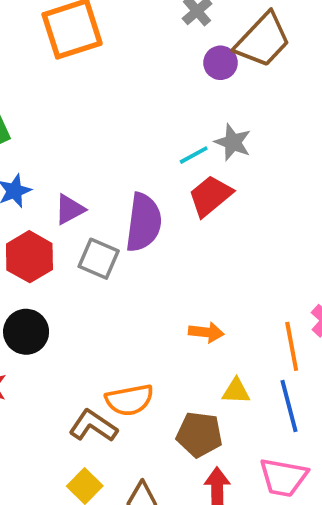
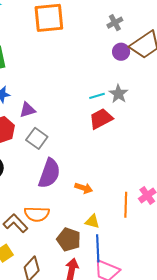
purple semicircle: (144, 222) -> (49, 173), moved
blue line: (289, 406) -> (98, 248), moved

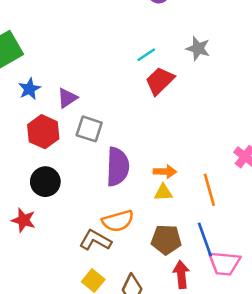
gray star: (118, 94) -> (198, 48), moved
orange line: (126, 205) -> (209, 190), moved
yellow triangle: (92, 221) -> (163, 192), moved

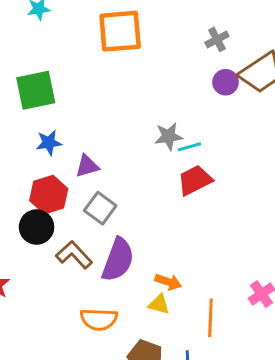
gray star: (198, 48) -> (169, 136), moved, turned 30
black circle: (45, 182) -> (37, 227), moved
brown L-shape: (95, 240) -> (74, 255), moved

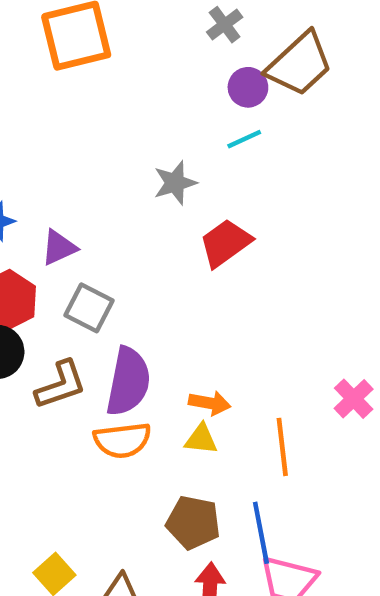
cyan line: (189, 147) -> (244, 139), moved
brown L-shape: (74, 255) -> (61, 385), turned 123
orange semicircle: (99, 319) -> (122, 440), moved

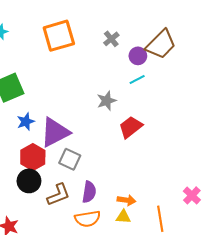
gray cross: (225, 25) -> (111, 39), moved
purple triangle: (59, 247) -> (55, 132), size x1.8
purple semicircle: (128, 382) -> (89, 192), size x0.7

